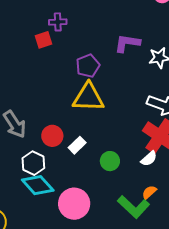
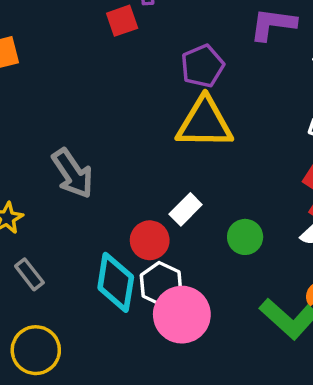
red circle: (52, 136) -> (150, 240), moved
white hexagon: (33, 163) -> (161, 284), moved
cyan diamond: (38, 185) -> (116, 282), turned 52

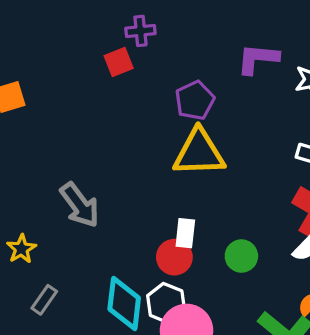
white rectangle: (186, 209) -> (185, 233), turned -36
red circle: (150, 240) -> (174, 257), moved
gray rectangle: (29, 274) -> (44, 300), turned 76

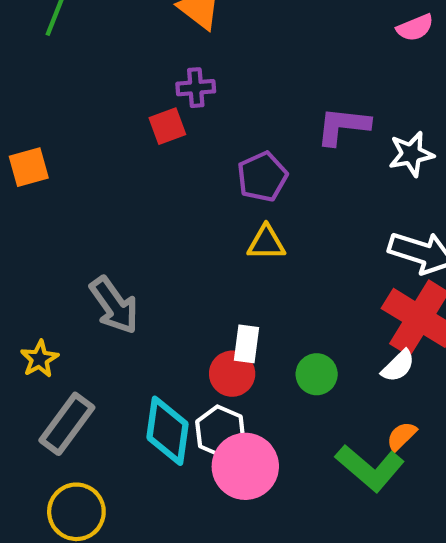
yellow triangle: (199, 153) -> (266, 243), size x0.6
gray rectangle: (44, 300) -> (67, 424), size x1.6

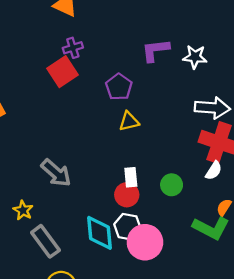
red square: (167, 126) -> (63, 72), size x1.5
white star: (411, 154) -> (195, 57), turned 30
gray rectangle: (67, 424) -> (45, 241), turned -60

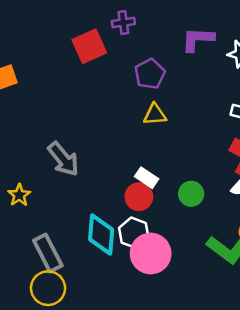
purple cross: (73, 48) -> (123, 23), moved
white rectangle: (131, 177) -> (147, 178), turned -60
gray rectangle: (45, 241) -> (48, 253), moved

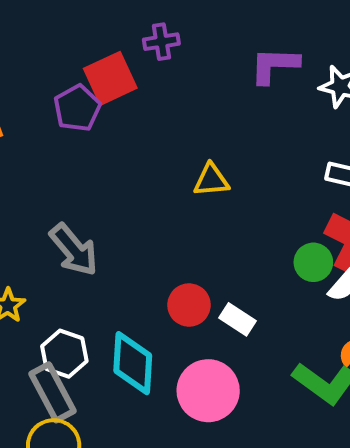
purple pentagon: (150, 74) -> (77, 108), moved
white rectangle: (147, 178) -> (237, 319), moved
green circle: (191, 194) -> (313, 262), moved
white hexagon: (134, 233) -> (64, 354), moved

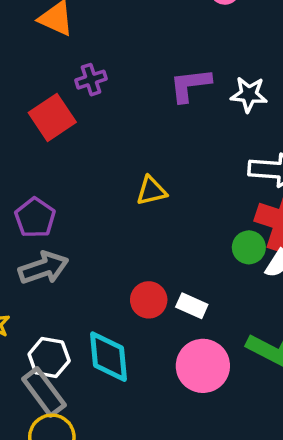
purple pentagon: (77, 108) -> (35, 218), moved
gray arrow: (74, 250) -> (43, 268), turned -60
pink circle: (208, 391) -> (203, 366), moved

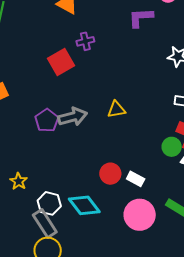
purple L-shape: (190, 85) -> (141, 18), moved
gray arrow: (43, 268) -> (73, 117), moved
cyan diamond: (108, 357) -> (84, 205), turned -36

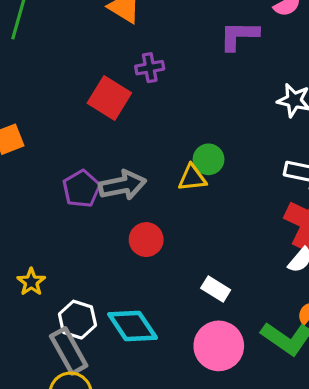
red square: (61, 62) -> (109, 98), turned -32
green circle: (172, 147) -> (209, 159), moved
red circle: (110, 174) -> (146, 240), moved

